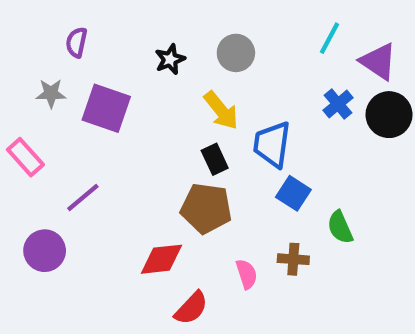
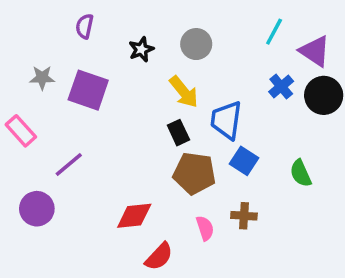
purple semicircle: (76, 42) -> (85, 26), moved
brown pentagon: (206, 208) -> (194, 173), moved
green semicircle: (340, 227) -> (301, 173), moved

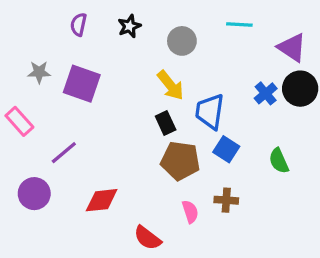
cyan line: (274, 32) -> (239, 25), moved, turned 65
black star: (141, 49) -> (129, 26), moved
blue cross: (281, 87) -> (266, 93), moved
red diamond: (134, 216) -> (102, 200), moved
red semicircle: (159, 256) -> (147, 238), turned 84

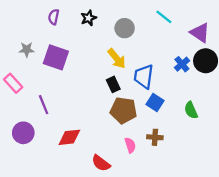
cyan line: (239, 25) -> (164, 17), turned 36
purple line: (64, 153) -> (44, 105), turned -72

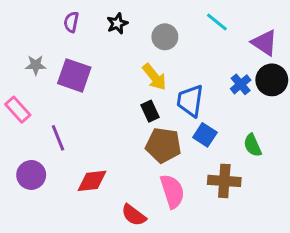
brown cross: (155, 137) -> (224, 181), moved, size x1.5
pink semicircle: (130, 145) -> (172, 191), size x1.6

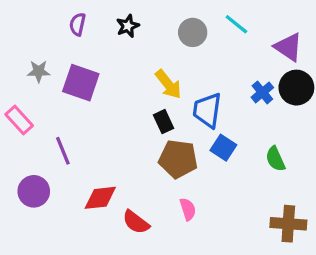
gray circle: (165, 37) -> (193, 32), moved
brown cross: (224, 181) -> (288, 224), moved
pink semicircle: (172, 191) -> (188, 209), size x0.6
red semicircle: (134, 215) -> (136, 222), moved

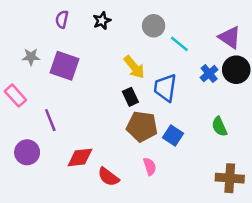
cyan line: (236, 24) -> (179, 44), moved
blue square: (223, 148) -> (173, 136), moved

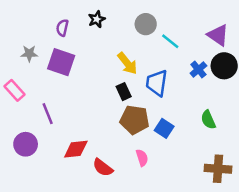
purple semicircle: (62, 19) -> (62, 28), moved

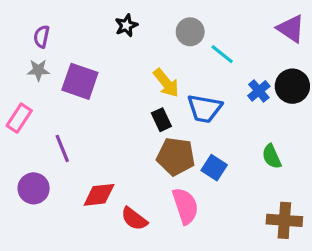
purple semicircle: (62, 28) -> (42, 37), moved
purple triangle: (218, 35) -> (291, 29), moved
blue trapezoid: (157, 83) -> (205, 108), turned -88
pink rectangle: (15, 90) -> (19, 118), turned 75
pink semicircle: (142, 158) -> (185, 206), size x1.6

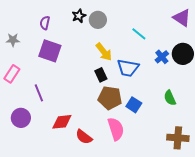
gray circle: (190, 32) -> (98, 20), moved
purple semicircle: (42, 37) -> (45, 23), moved
gray star: (38, 70) -> (13, 40), moved

